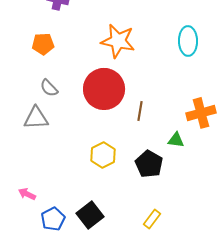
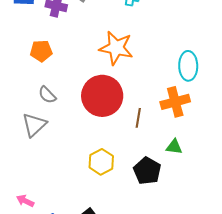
cyan ellipse: (188, 41) -> (188, 66), moved
orange cross: (201, 113) -> (175, 102), moved
gray triangle: (36, 118) -> (34, 125), turned -40

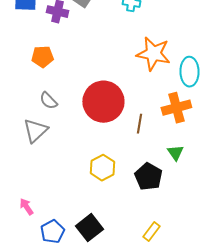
orange star: (116, 48) -> (153, 54), moved
green triangle: (174, 147) -> (175, 153), turned 48
pink arrow: (25, 201) -> (26, 207), turned 30

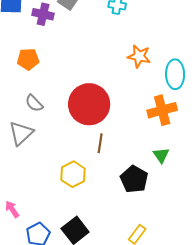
orange star: (153, 54) -> (139, 56), size x0.7
brown line: (139, 124) -> (100, 143), moved
yellow hexagon: (102, 168) -> (73, 174), moved

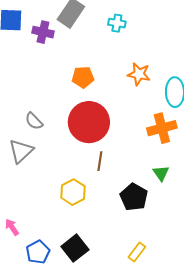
orange pentagon: (28, 59) -> (83, 77), moved

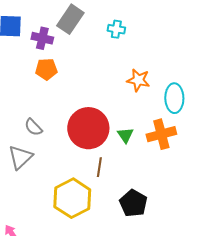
orange pentagon: (83, 77) -> (46, 69), moved
green triangle: (161, 173) -> (125, 135), moved
yellow hexagon: (73, 192) -> (72, 198), size x1.5

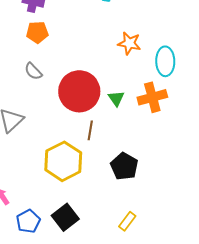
gray semicircle: (33, 127) -> (33, 71), moved

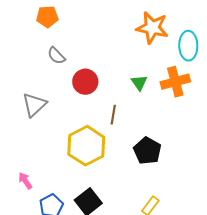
orange pentagon: (37, 32) -> (47, 17), moved
orange star: (129, 43) -> (152, 28), size x1.4
red circle: (79, 91) -> (85, 82), moved, size x0.6

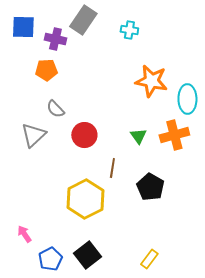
gray triangle: (34, 105) -> (33, 135), moved
black pentagon: (147, 151) -> (150, 187), moved

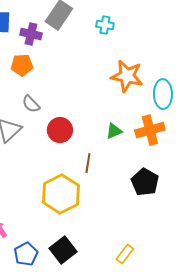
green triangle: (138, 136) -> (114, 131), turned 42
black pentagon: (150, 187) -> (145, 182), moved

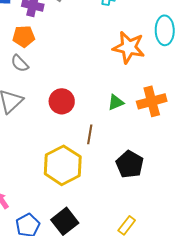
cyan ellipse: (163, 94) -> (165, 30), moved
gray semicircle: (31, 104) -> (20, 63), moved
black pentagon: (145, 182) -> (130, 164), moved

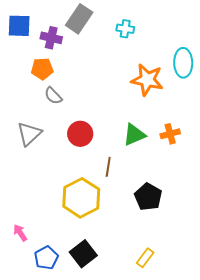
gray semicircle: (20, 63) -> (53, 96), moved
orange cross: (152, 101) -> (170, 134), size x0.7
green triangle: (116, 102) -> (134, 135), size x1.4

